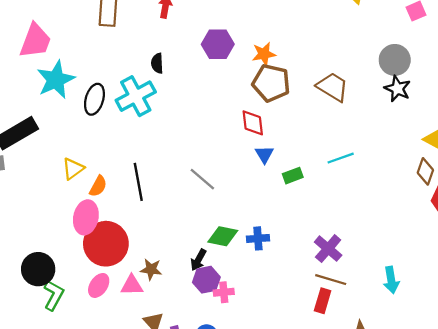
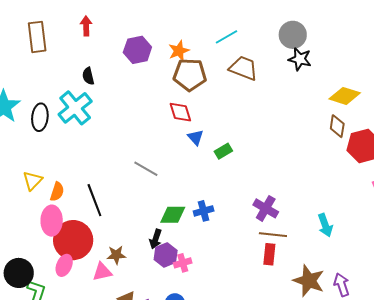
cyan line: (341, 158) -> (226, 37), moved
black line: (138, 182) -> (94, 200), moved
pink ellipse: (99, 285) -> (64, 265), moved

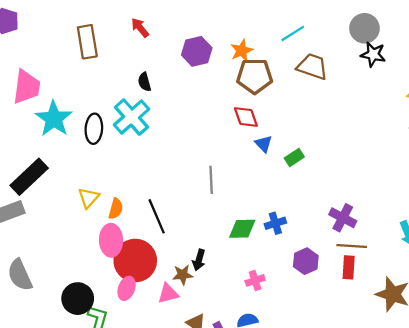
red arrow: (86, 26) -> (140, 28), turned -36
gray line: (146, 169) -> (211, 180), turned 60
black arrow: (156, 239) -> (199, 260), moved
purple hexagon: (166, 255) -> (306, 261), moved

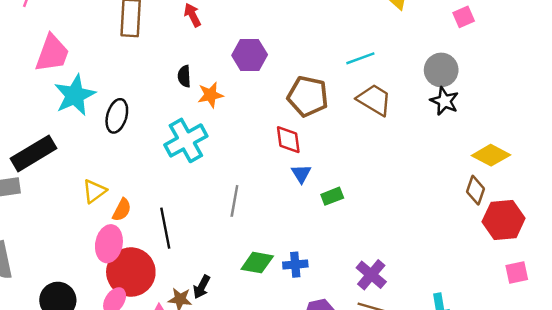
orange star: (242, 51) -> (210, 95), moved
cyan cross: (132, 117) -> (186, 140), moved

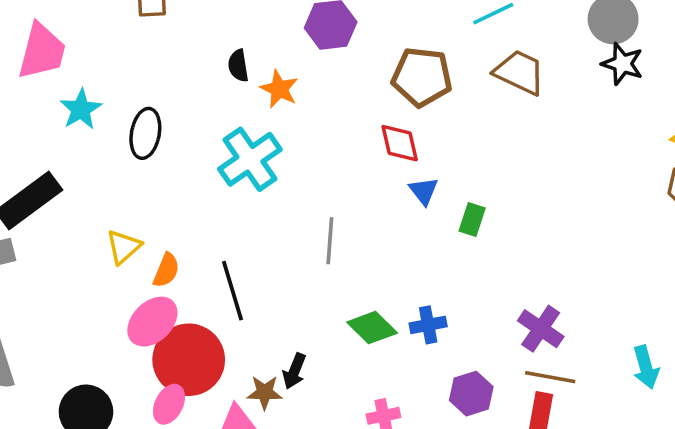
cyan star: (75, 95) -> (81, 109), size x0.7
orange star: (210, 95) -> (279, 89), turned -30
green rectangle: (332, 196) -> (472, 220), turned -45
pink ellipse: (109, 244) -> (152, 322), turned 40
green diamond: (257, 263) -> (372, 328), turned 40

